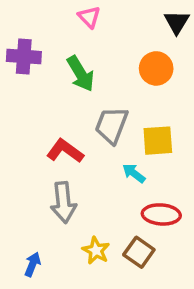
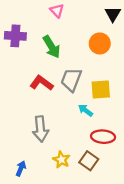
red L-shape: (65, 151) -> (42, 83), moved

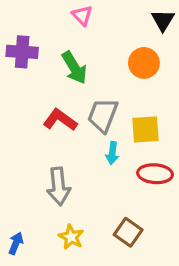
cyan arrow: (85, 110) -> (112, 153), moved, turned -120
red ellipse: (103, 137) -> (155, 174), moved
yellow star: (61, 160) -> (71, 237), moved
blue arrow: (21, 168) -> (16, 243), moved

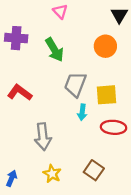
red L-shape: (60, 120) -> (20, 93), moved

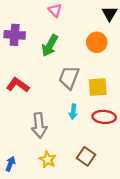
green arrow: (54, 50) -> (50, 46), turned 60
cyan arrow: (82, 112) -> (73, 112), moved

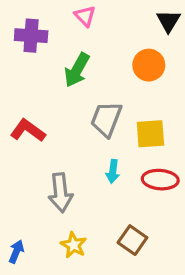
purple cross: (15, 35) -> (31, 36), moved

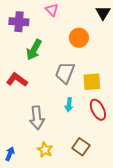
orange circle: (149, 65) -> (79, 38), moved
green arrow: (77, 70) -> (34, 50), moved
red ellipse: (160, 180) -> (98, 110), turned 60

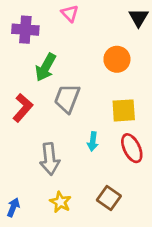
orange circle: (79, 38) -> (117, 59), moved
gray trapezoid: (65, 73) -> (67, 98), moved
red L-shape: (17, 80) -> (23, 108), turned 95

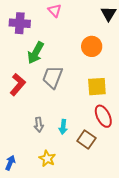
cyan arrow: (93, 141) -> (63, 127), moved
gray arrow: (50, 159) -> (39, 125), size x0.6
brown square: (109, 198) -> (86, 139), moved

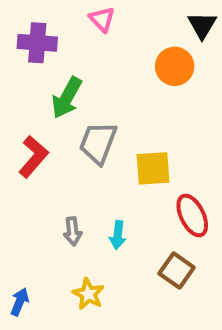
orange circle: (92, 46) -> (175, 66), moved
yellow square: (97, 87) -> (153, 168), moved
brown square: (86, 139) -> (177, 270), moved

